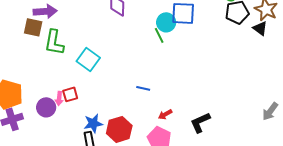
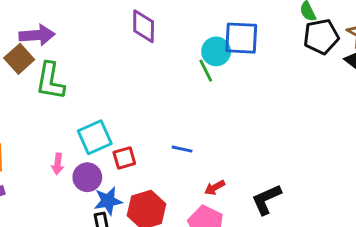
brown square: (33, 27) -> (19, 59), turned 36
cyan square: (88, 59) -> (95, 137), moved, turned 30
red square: (70, 94) -> (124, 158), moved
purple circle: (46, 107) -> (87, 177), moved

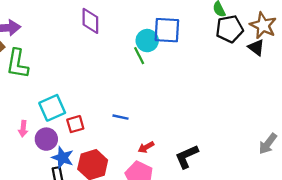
blue star: (108, 201) -> (63, 158), turned 30

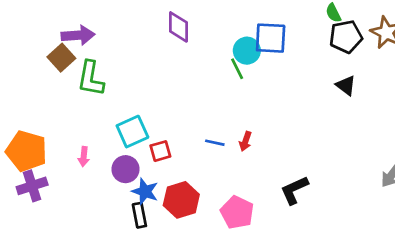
black triangle: (256, 48) -> (346, 85), moved
pink arrow: (23, 129) -> (84, 157), moved
red arrow: (146, 147) -> (245, 141), moved, turned -42

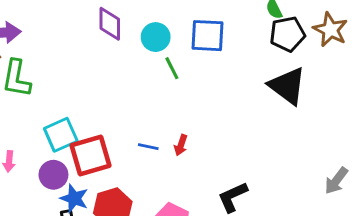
cyan circle: (247, 51) -> (156, 37), moved
black triangle: (346, 85) -> (287, 86), size x1.8
red square: (160, 151) -> (90, 156), size x1.8

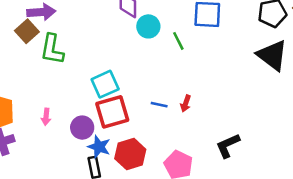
cyan circle: (156, 37) -> (148, 26), moved
cyan square: (61, 135) -> (105, 84), moved

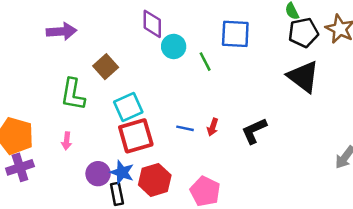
brown square: (27, 31) -> (106, 67), moved
green L-shape: (52, 49) -> (73, 94), moved
purple circle: (82, 128) -> (98, 174), moved
black L-shape: (228, 146) -> (254, 131), moved

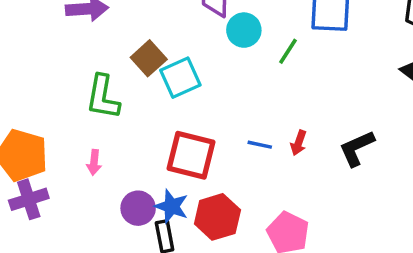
green line: (205, 62) -> (288, 51), turned 60
cyan square: (128, 107) -> (180, 78), moved
red square: (136, 136) -> (191, 155), turned 30

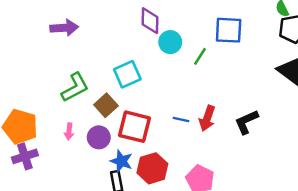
brown square: (149, 58) -> (106, 105), moved
green L-shape: (103, 97) -> (75, 87), turned -128
red arrow: (299, 143) -> (207, 118), size x1.5
purple circle: (138, 208) -> (99, 137), moved

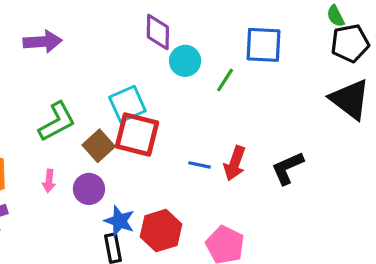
red square: (135, 127) -> (137, 134), moved

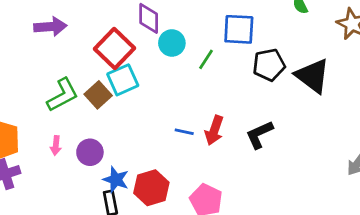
black pentagon: (350, 43) -> (269, 65), moved
red square: (137, 134) -> (115, 48), moved, turned 30
brown square: (99, 146) -> (98, 95), moved

